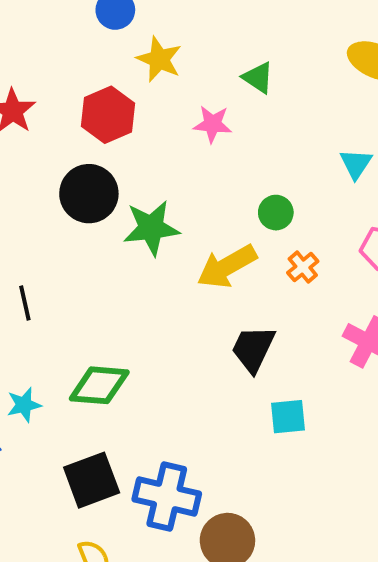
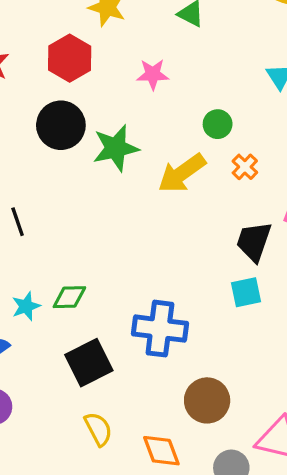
pink star: (212, 124) -> (153, 74), moved
black trapezoid: (253, 349) -> (254, 242), moved
green diamond: (99, 385) -> (69, 297), moved, size x0.7
blue cross: (167, 496) -> (160, 329), moved

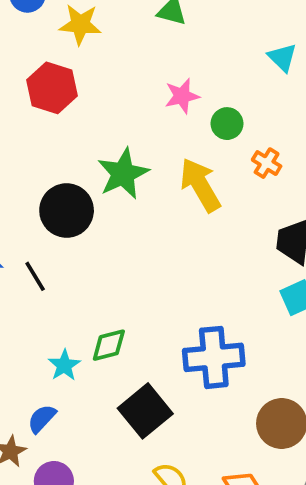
pink star: (153, 74) -> (182, 96), moved
black circle: (61, 125) -> (67, 211), moved
yellow arrow: (182, 173) -> (200, 185), turned 108

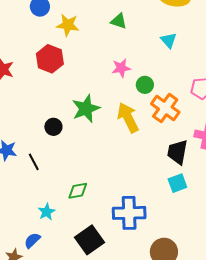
cyan triangle: (282, 57) -> (169, 40), moved
orange cross: (267, 163) -> (165, 108), size x1.8
black circle: (67, 211) -> (53, 127), size x0.6
green diamond: (109, 345) -> (78, 191), moved

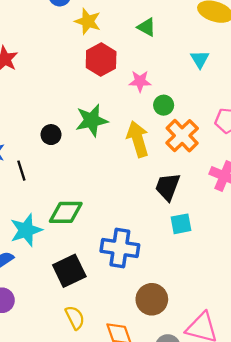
red hexagon: (50, 59) -> (101, 60), moved
black trapezoid: (177, 152) -> (168, 187), moved
green diamond: (78, 191) -> (66, 212), size x1.4
cyan star: (47, 212) -> (26, 230), size x1.6

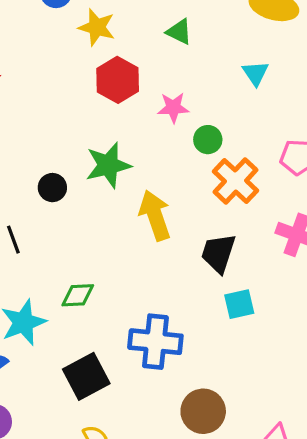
yellow arrow: (138, 139) -> (155, 215), moved
green diamond: (66, 212) -> (78, 295), size x0.7

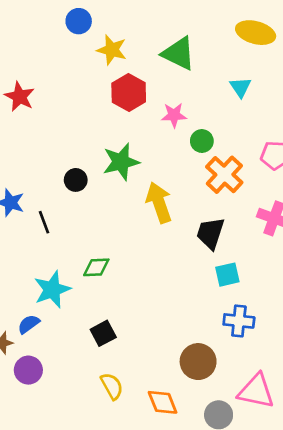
green triangle: (179, 32) -> (179, 54), size x1.6
blue cross: (155, 342) -> (239, 321), moved, size x0.7
black square: (86, 376) -> (103, 333), size x0.7

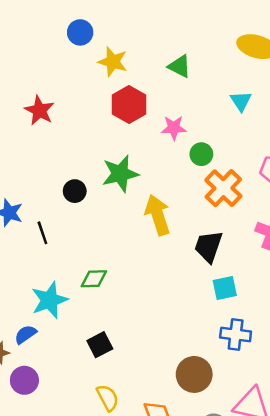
green triangle: (179, 54) -> (180, 66), size x0.7
red star: (20, 97) -> (39, 110), moved

